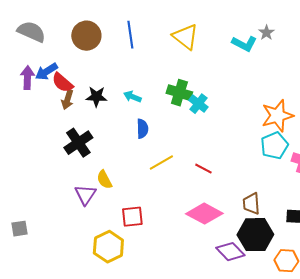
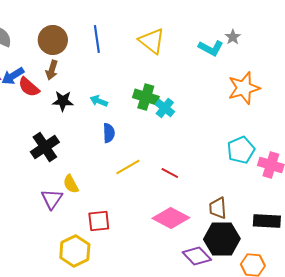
brown arrow: (67, 100) -> (52, 70), moved
orange star: (277, 116) -> (244, 88), moved

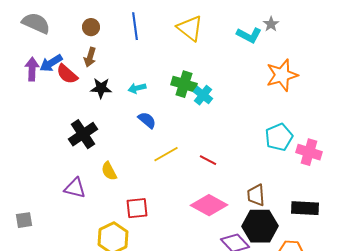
brown circle: (53, 40) -> (91, 27), size x0.6
cyan arrow: (99, 101) -> (137, 88), turned -36
blue semicircle: (109, 133) -> (147, 120), turned -48
purple triangle: (52, 199) -> (75, 188), moved, turned -50

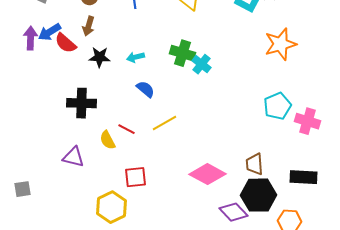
black cross: (83, 134) -> (82, 103), turned 36
red line: (208, 160) -> (126, 129), moved

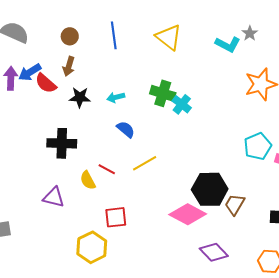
brown trapezoid: (254, 164) -> (235, 204), turned 35
black hexagon: (258, 195) -> (210, 189), moved

